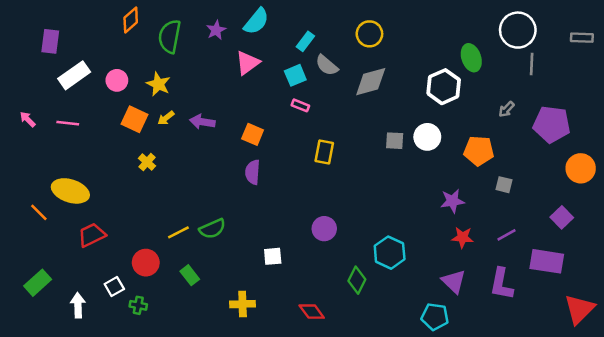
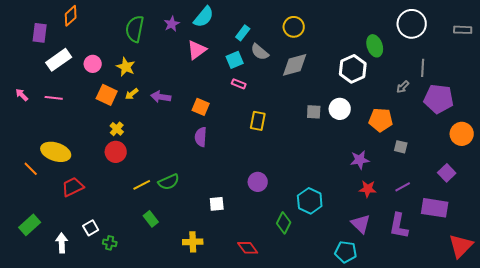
orange diamond: (131, 20) -> (71, 16), moved
gray line: (532, 64) -> (423, 68), moved
red circle: (146, 263) -> (116, 152), moved

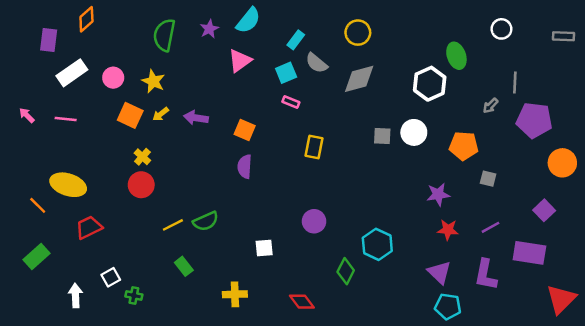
white circle: (412, 24) -> (501, 29), size x0.6
green rectangle: (30, 225) -> (37, 257), moved
cyan pentagon: (346, 252) -> (448, 306), moved

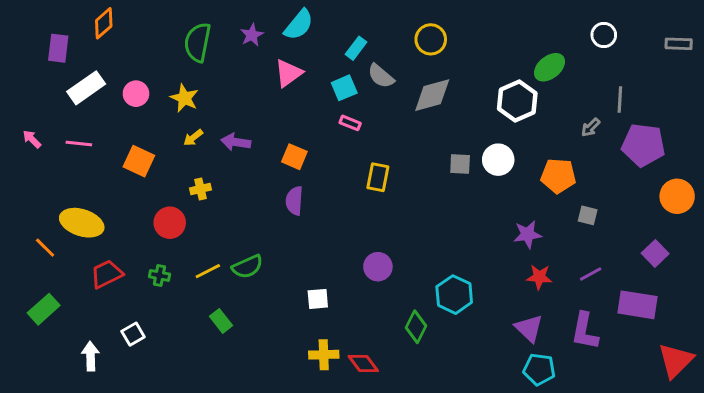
green ellipse: (456, 56) -> (550, 67), turned 70
orange square: (130, 115) -> (139, 161), moved
yellow cross: (142, 157) -> (201, 189), moved, turned 35
yellow cross: (235, 294) -> (324, 355), moved
green cross: (134, 296) -> (159, 275), moved

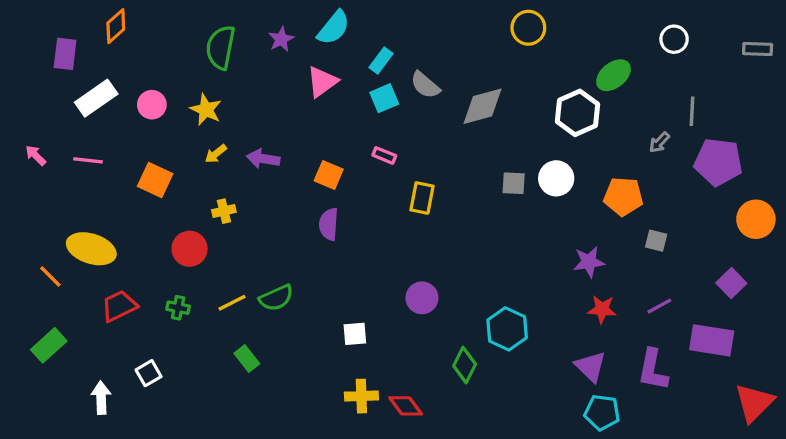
yellow circle: (431, 39) -> (528, 28), moved
cyan rectangle: (356, 48) -> (381, 60), moved
pink rectangle: (350, 123) -> (384, 155), moved

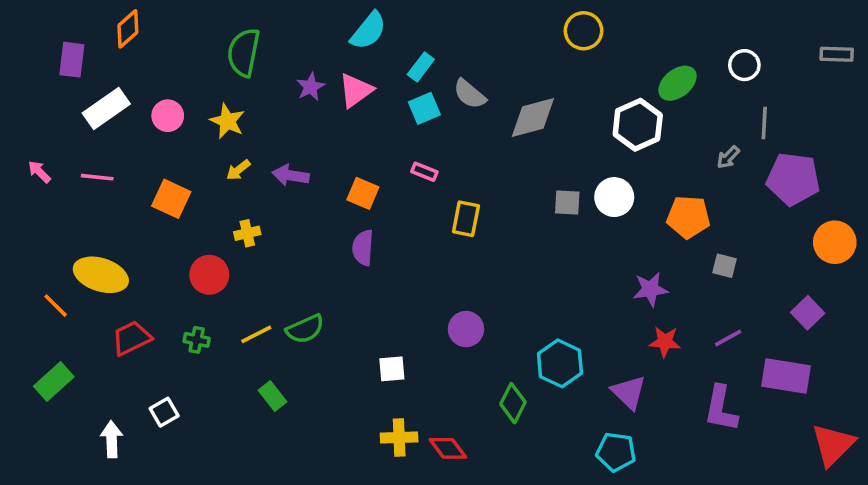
purple star: (281, 39) -> (311, 87), moved
white circle: (674, 39) -> (744, 65), moved
purple triangle: (591, 367) -> (629, 392), moved
cyan pentagon: (602, 412) -> (616, 452), moved

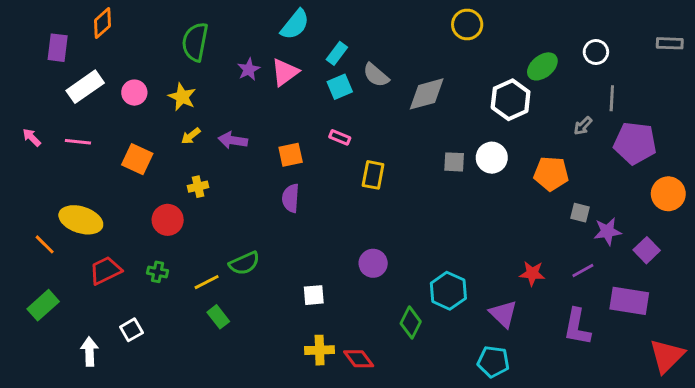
orange square: (363, 193) -> (291, 155), turned -35
purple star: (650, 289) -> (608, 231), moved
yellow line: (256, 334) -> (207, 282), moved

